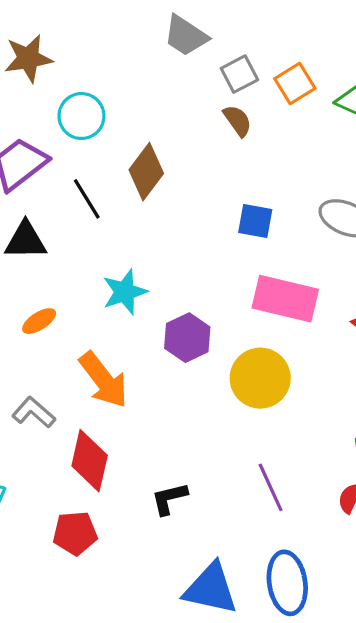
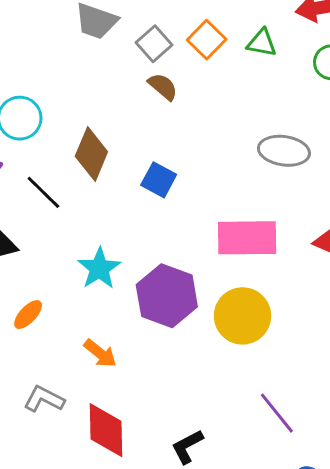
blue square: (255, 221) -> (159, 180), moved, turned 32
purple hexagon: (187, 338) -> (167, 296), size x1.4
orange arrow: (104, 380) -> (100, 353), size x0.6

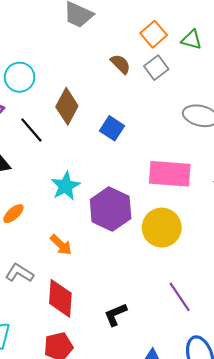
gray square: (154, 44) -> (156, 68), moved

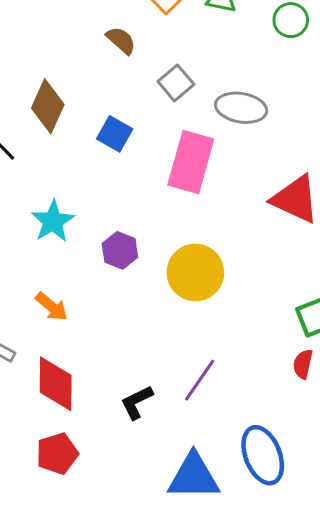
gray square: (156, 68) -> (176, 83), moved
pink rectangle: (170, 174) -> (191, 162), moved, turned -75
purple hexagon: (111, 209) -> (120, 250), size x0.6
purple line: (180, 297) -> (200, 380), moved, turned 72

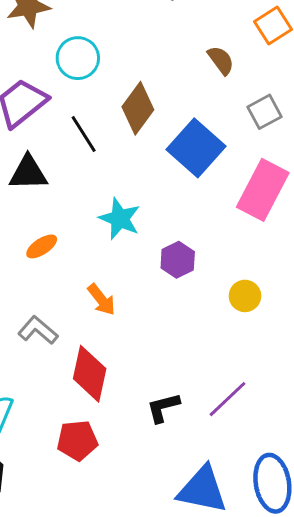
blue square: (115, 134) -> (196, 148), size x1.6
cyan star: (53, 221) -> (120, 219), turned -30
yellow circle: (195, 272) -> (245, 296), size x0.6

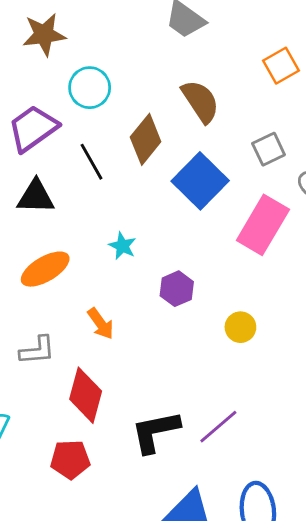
brown semicircle: (221, 60) -> (200, 101), moved, size x1.5
cyan star: (120, 219) -> (122, 246), size x0.7
orange ellipse: (42, 246) -> (45, 269), size x1.6
gray L-shape: (38, 330) -> (37, 350), turned 132
black L-shape: (163, 407) -> (155, 432), size x1.5

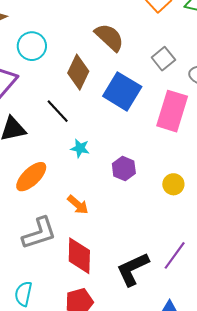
black line: (92, 162) -> (58, 111), moved
gray L-shape: (37, 350) -> (39, 233), size x1.4

